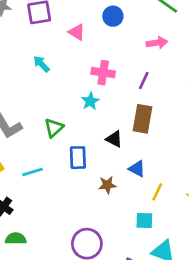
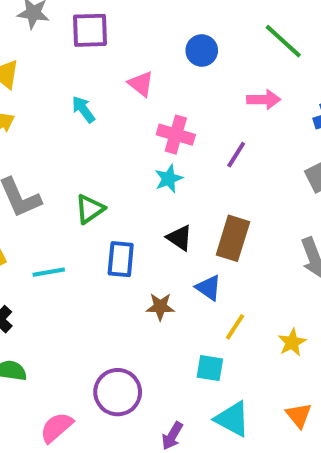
pink triangle: (77, 32) -> (141, 84), moved
cyan star: (90, 101) -> (169, 179), moved
brown rectangle: (143, 119) -> (233, 238), moved

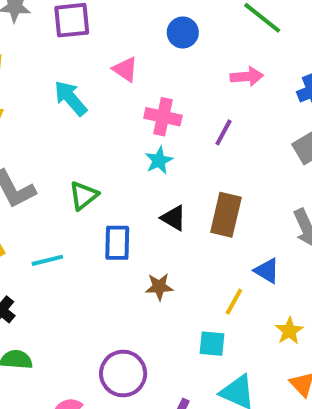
cyan arrow: (83, 109) -> (71, 98), size x1.4
blue triangle: (208, 288) -> (267, 271), moved
yellow star: (292, 342) -> (289, 331), moved

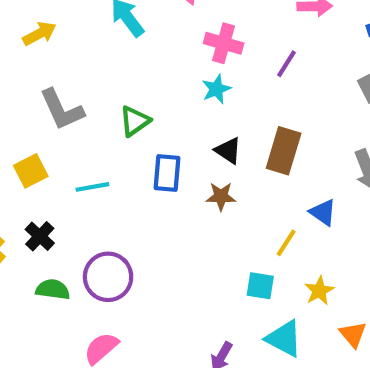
brown star: (159, 287) -> (221, 196), moved
yellow star: (289, 331) -> (319, 291), moved
purple circle: (123, 373) -> (108, 277), moved

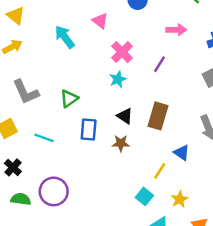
pink cross: (224, 43) -> (122, 52), turned 30
cyan line: (92, 187) -> (44, 138), turned 30
cyan square: (260, 286) -> (144, 196), turned 30

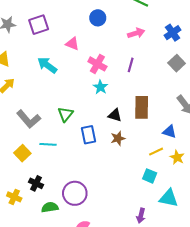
cyan line: (44, 138) -> (48, 144), moved
yellow line: (160, 171) -> (156, 152), turned 48
yellow star: (179, 199) -> (177, 157), moved

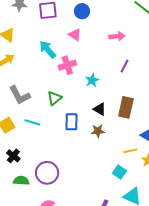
blue circle: (98, 18) -> (82, 11), moved
pink arrow: (136, 33) -> (117, 36), moved
pink cross: (97, 64) -> (67, 65), moved, turned 30

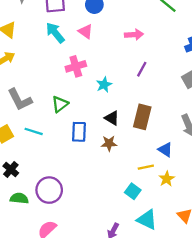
cyan arrow: (48, 49) -> (55, 33), moved

